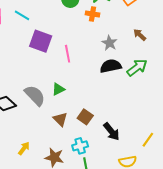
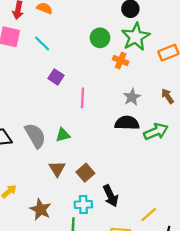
purple square: (41, 41) -> (56, 77), size x0.6
cyan cross: (80, 146) -> (83, 205), moved

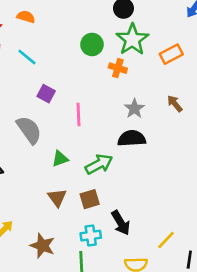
green arrow: (156, 132) -> (99, 164), moved
gray semicircle: (35, 136) -> (29, 130), moved
brown square: (85, 173) -> (90, 199), turned 30

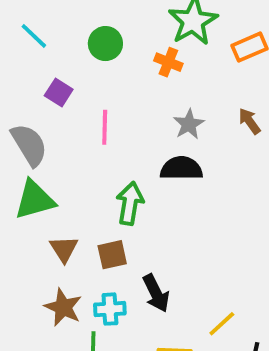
green circle: (92, 44) -> (105, 44), moved
green triangle: (60, 159) -> (35, 200), moved, size x1.6
green arrow: (99, 164) -> (130, 203), turned -56
brown star: (42, 246) -> (63, 307), moved

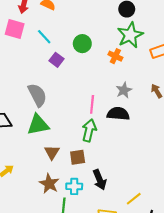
purple square: (59, 92) -> (57, 60), moved
pink line: (105, 127) -> (92, 104), moved

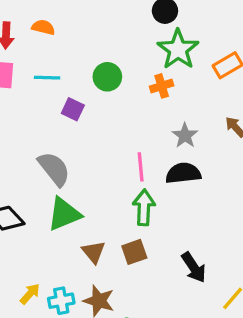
cyan line: (44, 37) -> (47, 78), turned -35
orange cross: (115, 56) -> (162, 86), turned -32
black arrow: (100, 180) -> (194, 267), moved
cyan cross: (74, 186) -> (61, 301), moved

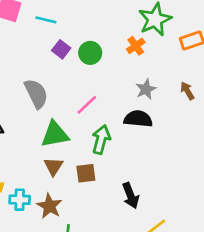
green circle: (107, 77) -> (90, 53), moved
orange cross: (162, 86) -> (136, 46), turned -30
pink line: (141, 167) -> (87, 105), moved, turned 40
green triangle: (64, 214) -> (55, 134), moved

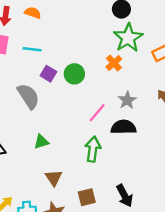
gray semicircle: (36, 94) -> (28, 96), moved
pink line: (87, 105) -> (97, 113), moved
green triangle: (55, 134) -> (41, 142), moved, size x0.6
brown square: (86, 173) -> (87, 197), moved

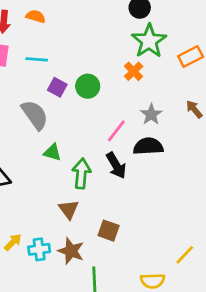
green triangle: (41, 142) -> (52, 152), moved, turned 35
green arrow: (93, 149) -> (81, 173), moved
black arrow: (125, 196) -> (116, 165), moved
brown square: (87, 197) -> (109, 231), turned 36

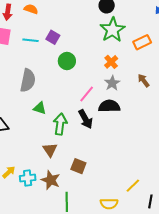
orange cross: (134, 71) -> (111, 62), moved
purple square: (57, 87) -> (53, 37), moved
gray semicircle: (35, 115) -> (28, 80), turned 45

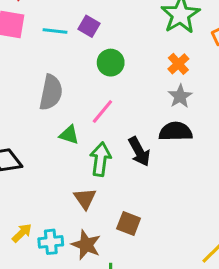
pink line: (87, 94) -> (102, 112), moved

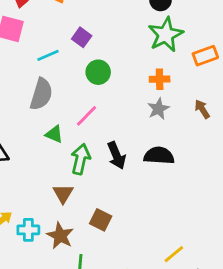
cyan line: (55, 31) -> (48, 55), moved, turned -35
orange cross: (178, 64) -> (160, 79), turned 36
black semicircle: (176, 132) -> (159, 156), moved

